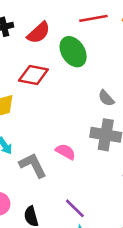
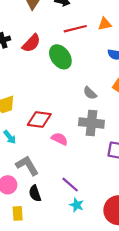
red diamond: (33, 75) -> (39, 119), moved
gray L-shape: (33, 165) -> (27, 166), moved

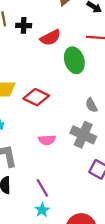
red diamond: (39, 119) -> (36, 97), moved
pink semicircle: (60, 139) -> (47, 140), turned 133

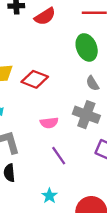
green ellipse: (74, 60) -> (87, 47), moved
purple line: (42, 188) -> (59, 156), moved

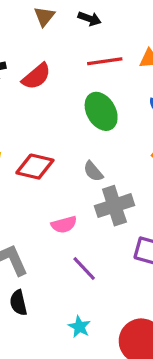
gray semicircle: (93, 83) -> (93, 171), moved
gray cross: (86, 115) -> (114, 206), turned -30

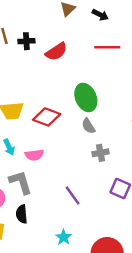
green ellipse: (101, 111) -> (86, 97), moved
gray cross: (114, 206) -> (101, 153), size x0.6
pink semicircle: (64, 225) -> (34, 155), moved

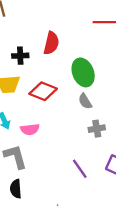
black cross: (26, 41) -> (20, 56), moved
red semicircle: (56, 52) -> (51, 43), moved, turned -45
purple line: (73, 196) -> (80, 169), moved

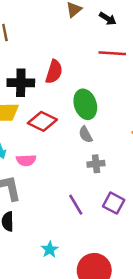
black cross: (20, 56) -> (21, 83), size x1.5

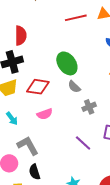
red semicircle: (54, 72) -> (21, 36), moved
pink semicircle: (26, 160) -> (45, 114), moved

